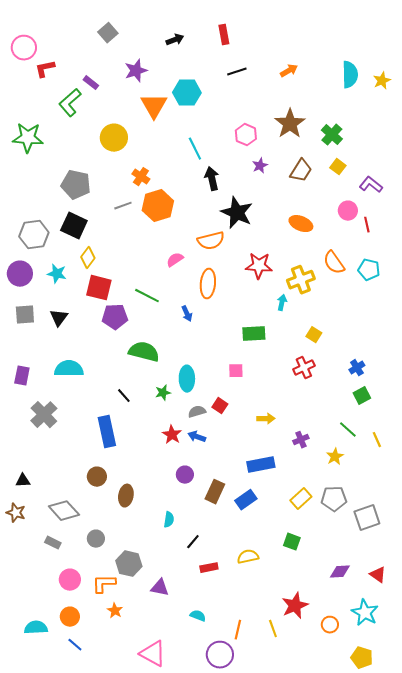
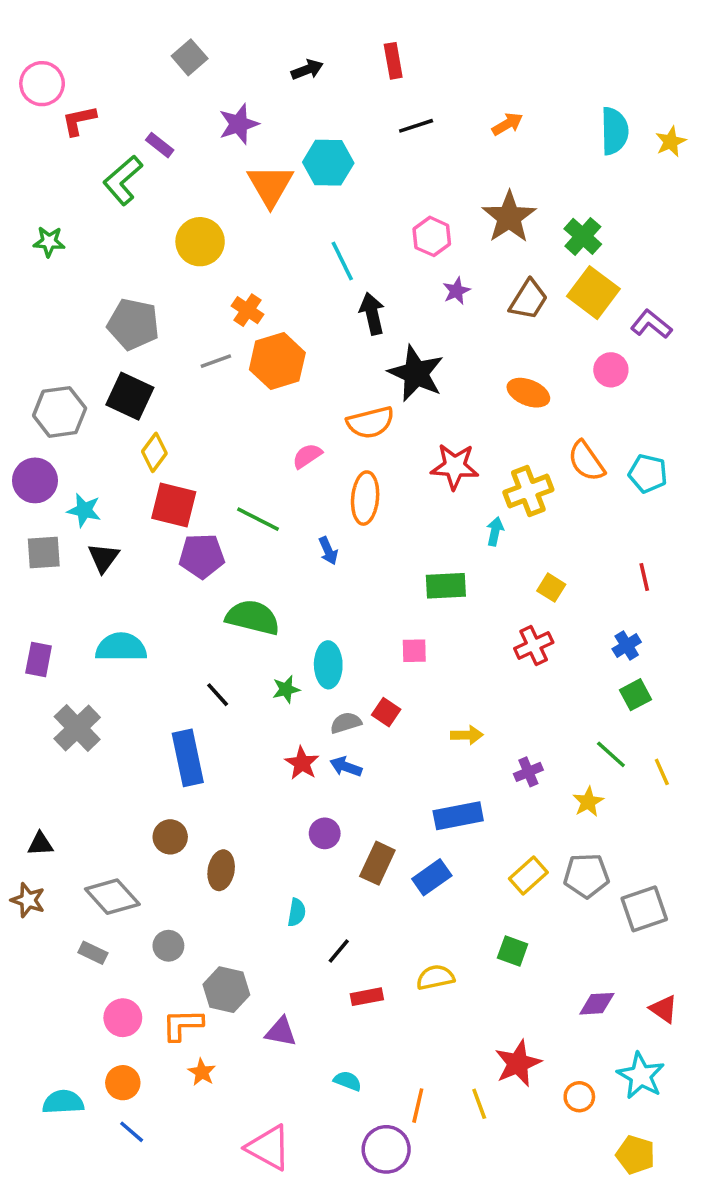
green star: (28, 138) -> (49, 242), size x0.6
yellow square: (338, 167) -> (593, 293), size x1.8
red line: (367, 225) -> (644, 577), moved
cyan star: (57, 274) -> (84, 510), moved

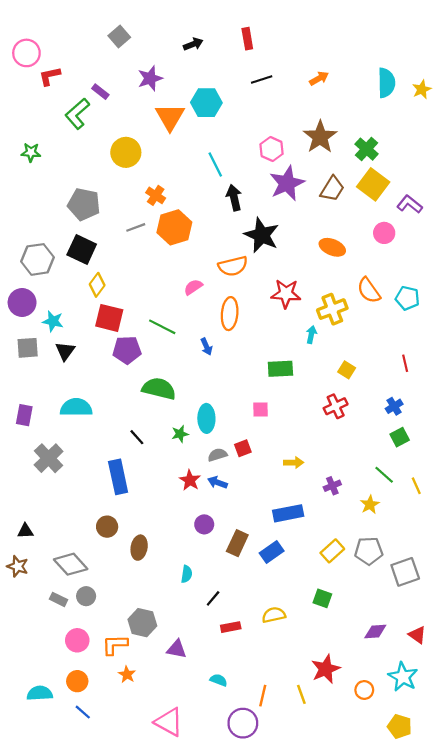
purple star: (456, 291) -> (287, 183), size x2.0
red square: (386, 712) -> (243, 448), turned 35
gray circle: (168, 946) -> (86, 596), moved

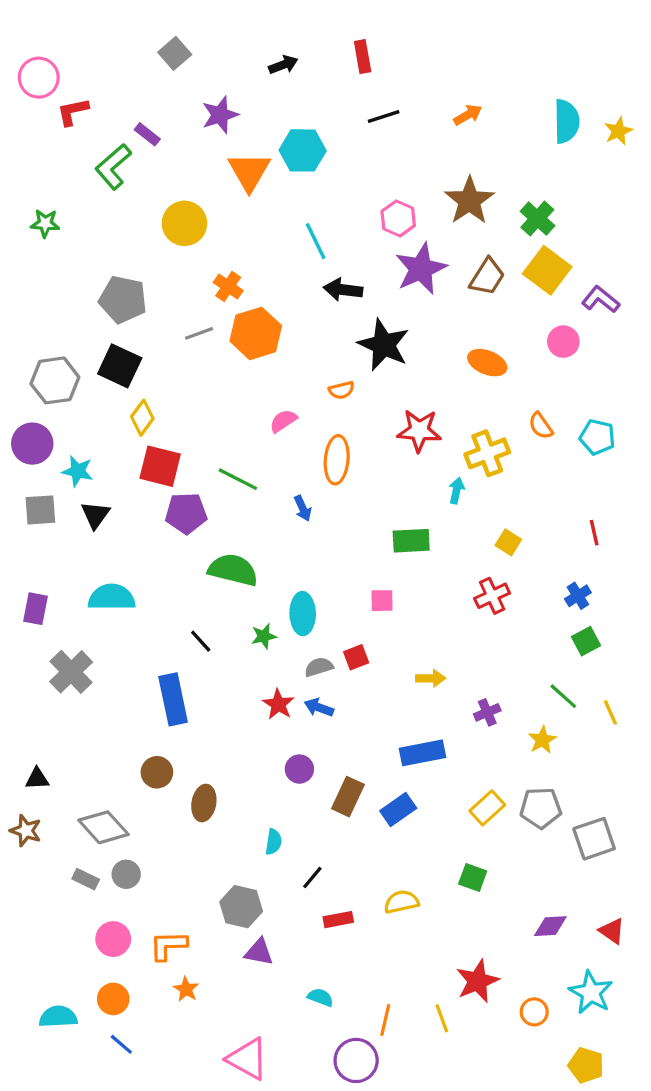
black arrow: (234, 198) -> (343, 290), turned -70
orange semicircle: (233, 266) -> (342, 390), size x0.6
orange semicircle: (369, 290) -> (541, 426), size x0.7
gray hexagon: (142, 623) -> (241, 907), moved

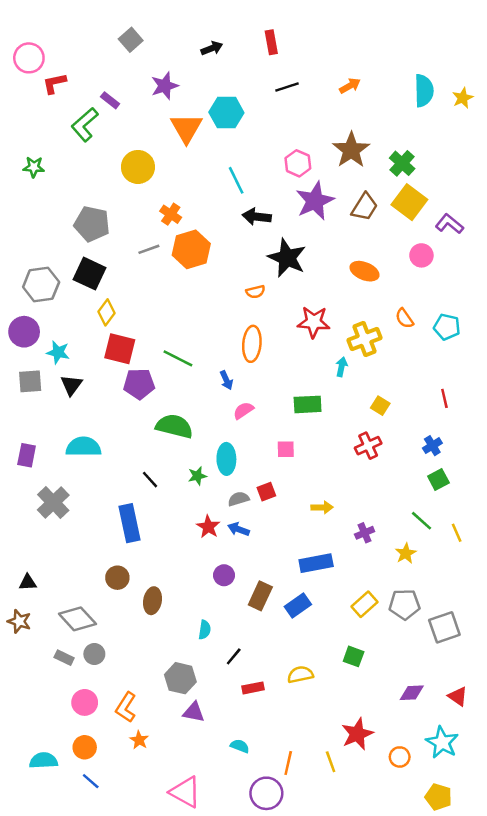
pink semicircle: (283, 421) -> (243, 410), moved
orange L-shape: (168, 946) -> (126, 707), turned -56

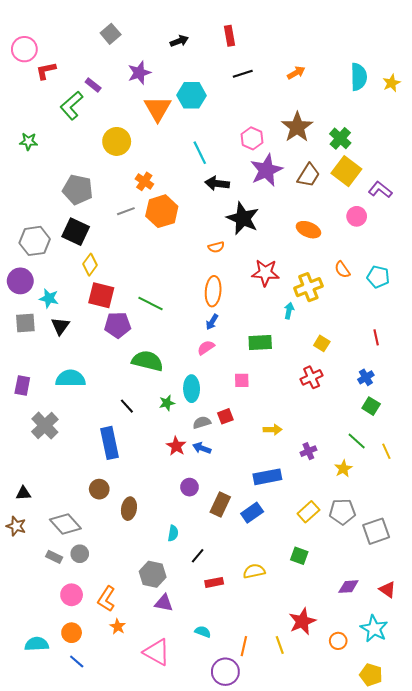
blue arrow: (226, 380) -> (212, 322), moved, turned 56
green square: (438, 480) -> (371, 406), turned -30
pink triangle: (185, 792) -> (157, 652), moved

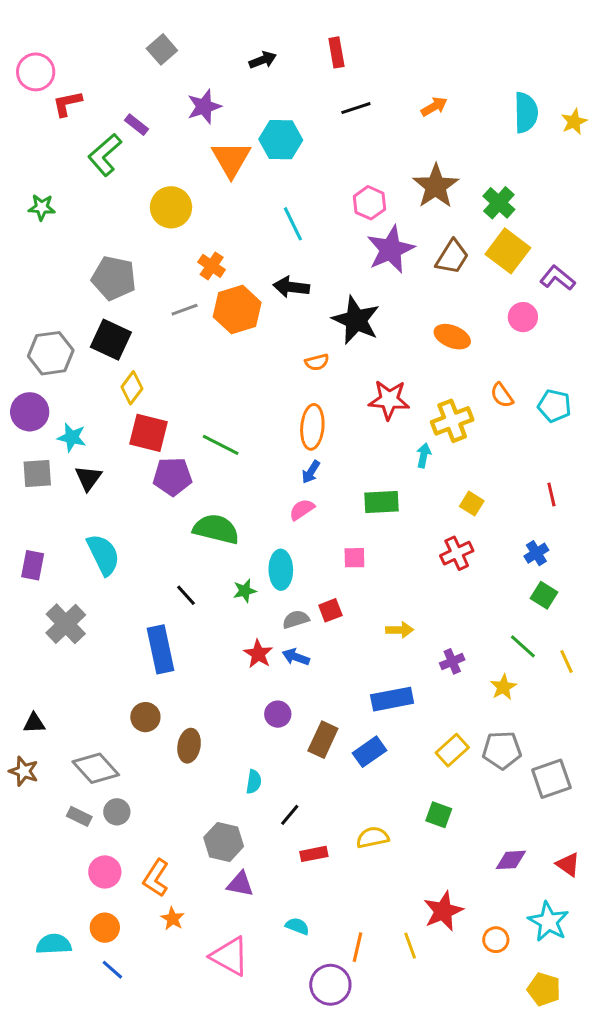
black arrow: (217, 183) -> (291, 287), moved
cyan semicircle: (71, 378) -> (103, 555), turned 64

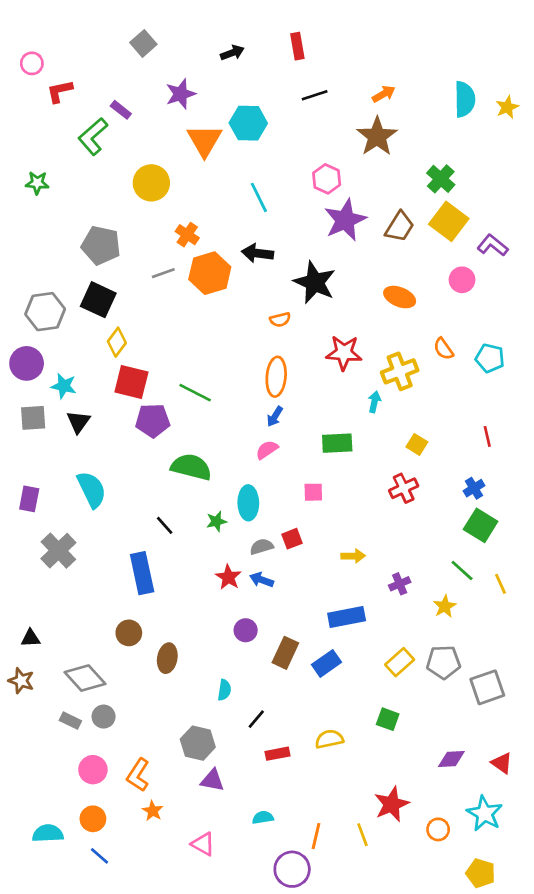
pink circle: (36, 72) -> (32, 63), size x0.7
brown star: (436, 186) -> (377, 136), moved
green square: (544, 595) -> (481, 525), size x1.4
cyan semicircle: (297, 926) -> (263, 817), turned -30
pink triangle: (230, 956) -> (203, 844), size x0.7

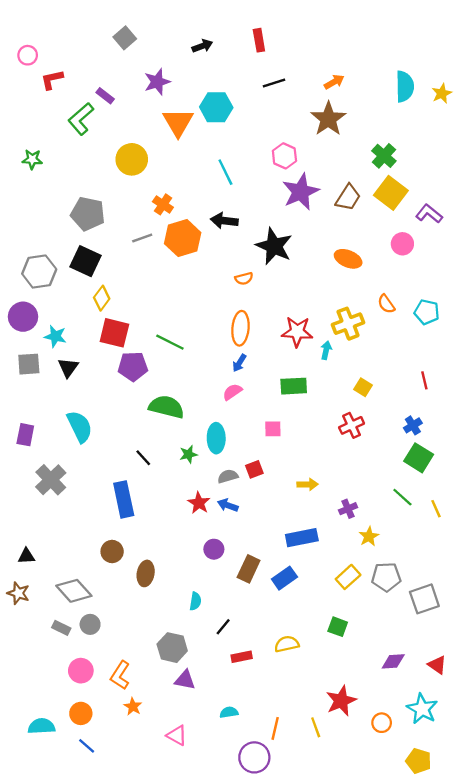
red star: (344, 353) -> (297, 332), moved
yellow star: (445, 606) -> (369, 536), moved

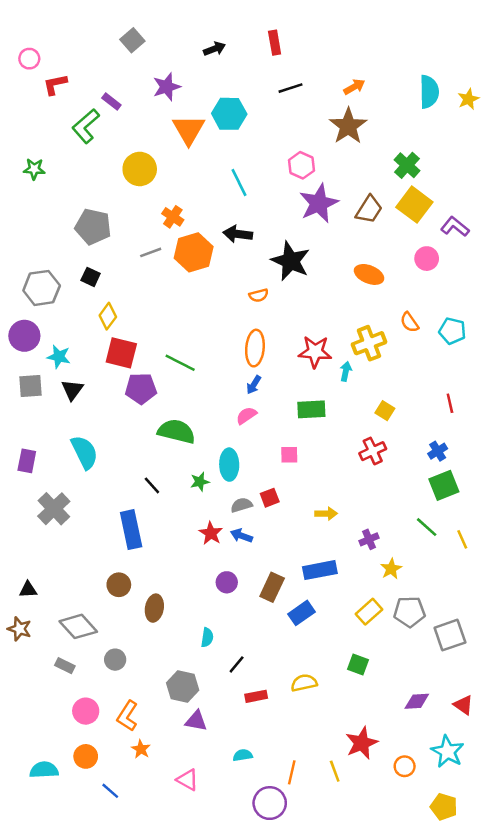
black square: (85, 261) -> (91, 277), size x0.6
green square: (419, 458) -> (444, 485), turned 36
brown rectangle: (249, 569) -> (272, 587), moved
gray circle: (90, 624) -> (115, 660), moved
blue line: (87, 746) -> (110, 791), moved

